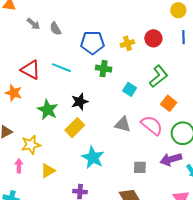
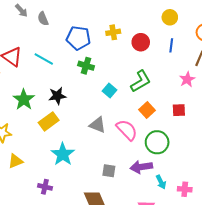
yellow cross: (127, 43) -> (113, 32), moved

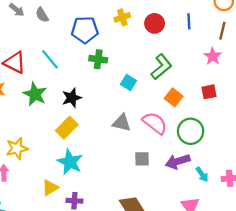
cyan line: (44, 59) -> (50, 59), turned 30
green star: (24, 100) -> (35, 94), moved
cyan star: (63, 154) -> (70, 162), moved
yellow triangle: (15, 161) -> (50, 188), moved
gray square: (109, 171) -> (142, 159), moved

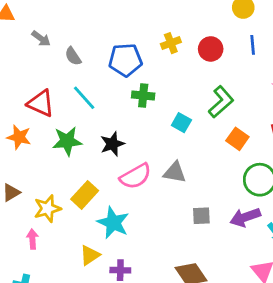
gray semicircle: (42, 15) -> (73, 56), moved
green star: (35, 94) -> (67, 141), turned -30
pink semicircle: (155, 123) -> (136, 176), moved, turned 115
yellow rectangle: (67, 128) -> (85, 195), moved

